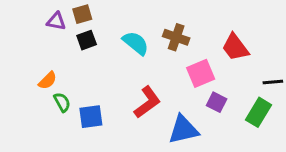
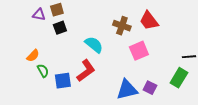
cyan semicircle: (136, 43) -> (94, 45), moved
red trapezoid: (235, 47) -> (149, 21), moved
red L-shape: (147, 102) -> (86, 71), moved
purple square: (217, 102) -> (150, 88), moved

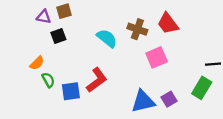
black square: (60, 28) -> (58, 36), moved
cyan semicircle: (94, 45) -> (107, 38), moved
purple square: (150, 88) -> (169, 99), turned 32

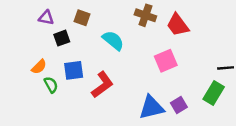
brown square: (64, 11) -> (82, 18), moved, turned 35
brown cross: (137, 29) -> (145, 15), moved
blue square: (71, 91) -> (74, 70), moved

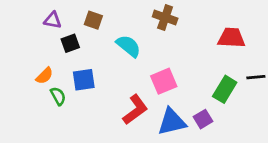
red trapezoid: (178, 25) -> (231, 38), moved, turned 130
pink square: (166, 61) -> (164, 81), moved
red L-shape: (102, 85) -> (135, 110), moved
green rectangle: (214, 93) -> (225, 89), moved

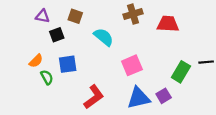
brown cross: (165, 17) -> (133, 14), turned -36
red trapezoid: (231, 38) -> (168, 24), moved
red L-shape: (135, 110) -> (94, 97), moved

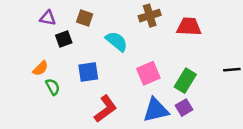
blue square: (68, 64) -> (88, 72), moved
green rectangle: (181, 72) -> (185, 81), moved

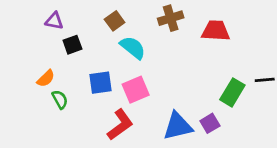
brown square: (85, 18) -> (115, 21), moved, turned 35
pink square: (148, 73) -> (136, 90), moved
green rectangle: (185, 81) -> (232, 92), moved

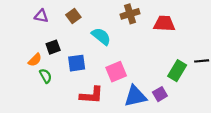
brown square: (115, 21) -> (73, 16), moved
black square: (72, 45) -> (53, 47), moved
pink square: (136, 90) -> (116, 72), moved
red L-shape: (120, 125) -> (92, 95), turned 40

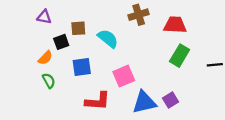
brown square: (73, 16) -> (78, 28), moved, turned 32
black square: (53, 47) -> (61, 42), moved
orange semicircle: (35, 60) -> (45, 58), moved
green rectangle: (177, 71) -> (180, 56), moved

